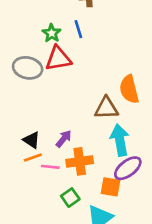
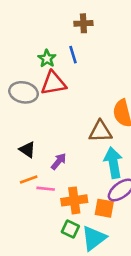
black triangle: (32, 140) -> (27, 150), moved
orange cross: (80, 161) -> (74, 200), moved
green square: (70, 198) -> (70, 229), moved, turned -30

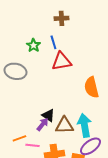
red triangle: (53, 83) -> (61, 61), moved
brown triangle: (100, 131) -> (64, 125), moved
black triangle: (27, 150) -> (48, 115), moved

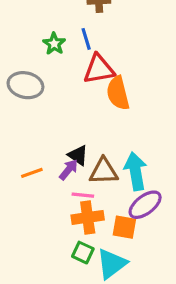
orange semicircle: (91, 87) -> (118, 93), moved
orange line: (19, 138) -> (32, 173), moved
pink line: (32, 145) -> (83, 195), moved

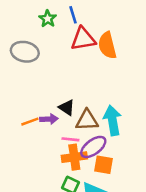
orange semicircle: (118, 93) -> (107, 45), moved
purple arrow: (69, 170) -> (49, 119), moved, turned 48
purple ellipse: (145, 205) -> (93, 147), moved

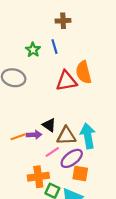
red triangle: (83, 39) -> (66, 81), moved
pink line: (70, 139) -> (52, 152), turned -40
orange cross: (74, 157) -> (38, 177), moved

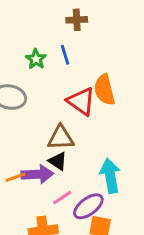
red triangle: (66, 81) -> (81, 101), turned 45
purple arrow: (34, 135) -> (37, 174), size x1.5
brown triangle: (66, 136) -> (61, 138), moved

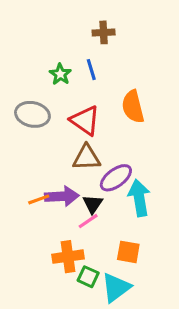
red triangle: (81, 101) -> (85, 121), moved
black triangle: (58, 161) -> (93, 204), moved, turned 30
purple ellipse: (88, 206) -> (116, 178), moved

